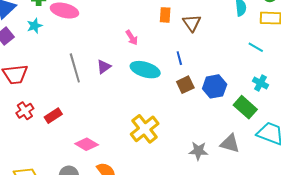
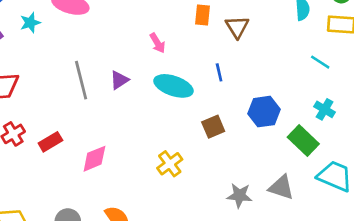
brown square: (185, 85) -> (213, 127), moved
yellow cross: (145, 129) -> (170, 164), size x0.7
pink diamond: (87, 144) -> (94, 159), moved, turned -55

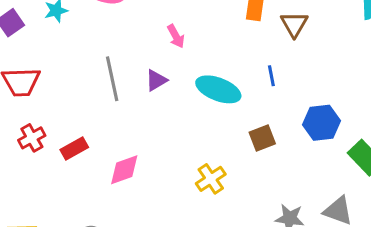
pink arrow: (157, 43) -> (176, 36), moved

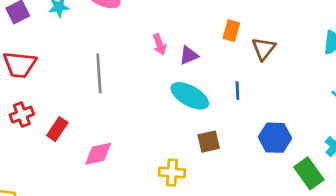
purple triangle: (156, 80) -> (189, 55), moved
brown square: (262, 138) -> (209, 142), moved
red rectangle: (74, 149) -> (57, 129), turned -35
yellow cross: (211, 179) -> (172, 172), turned 30

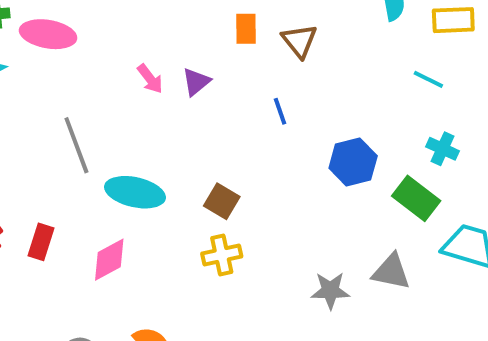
cyan ellipse: (190, 96) -> (135, 192), moved
brown square: (209, 142) -> (222, 201), moved, turned -30

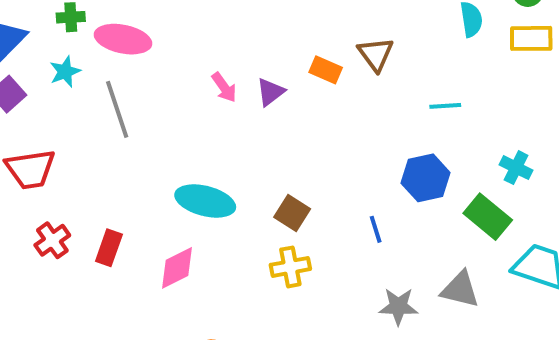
orange rectangle: (246, 29) -> (326, 70), moved, turned -68
cyan line: (428, 79) -> (445, 106), moved, turned -32
blue line: (280, 111) -> (376, 229), moved
gray line: (76, 145) -> (117, 109), moved

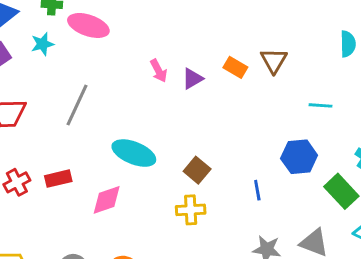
gray line: (117, 109) -> (77, 105), moved, turned 36
red cross: (52, 240) -> (17, 182), moved
red rectangle: (109, 248) -> (58, 179), turned 50

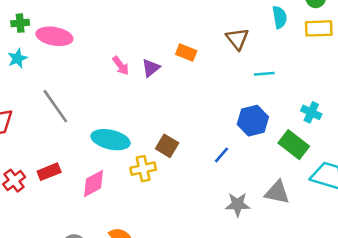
brown triangle: (274, 61) -> (237, 39), moved
gray line: (77, 105) -> (55, 106), turned -51
blue line: (257, 190) -> (221, 155), turned 60
yellow cross: (191, 210) -> (143, 169), moved

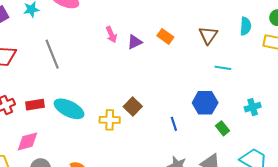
cyan cross: (311, 112) -> (253, 107), turned 35
cyan ellipse: (111, 140) -> (69, 109), moved
green rectangle: (294, 145) -> (223, 128), moved, size x0.6
blue line: (221, 155) -> (174, 124), turned -72
pink diamond: (93, 184) -> (27, 141), moved

